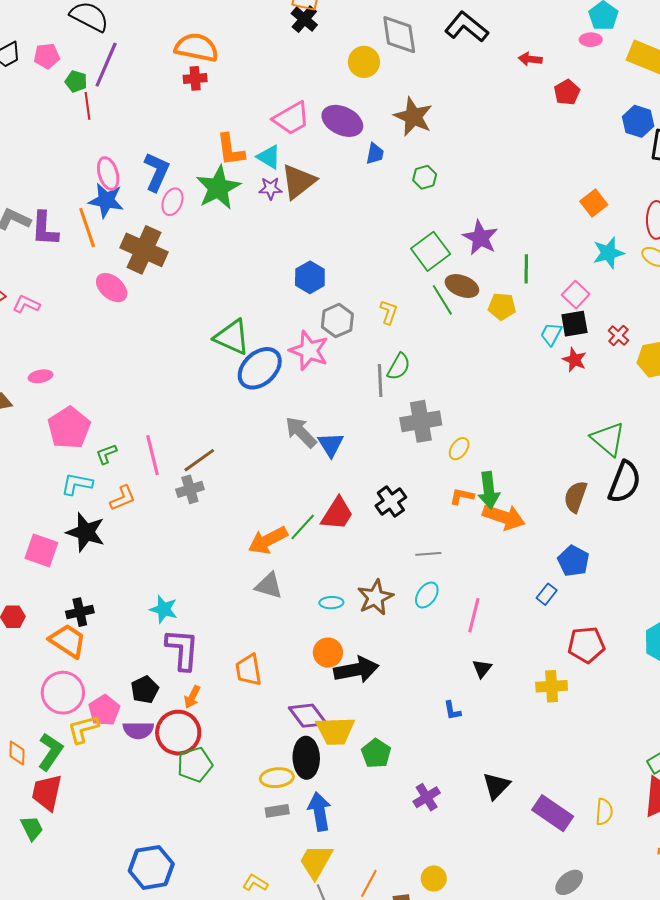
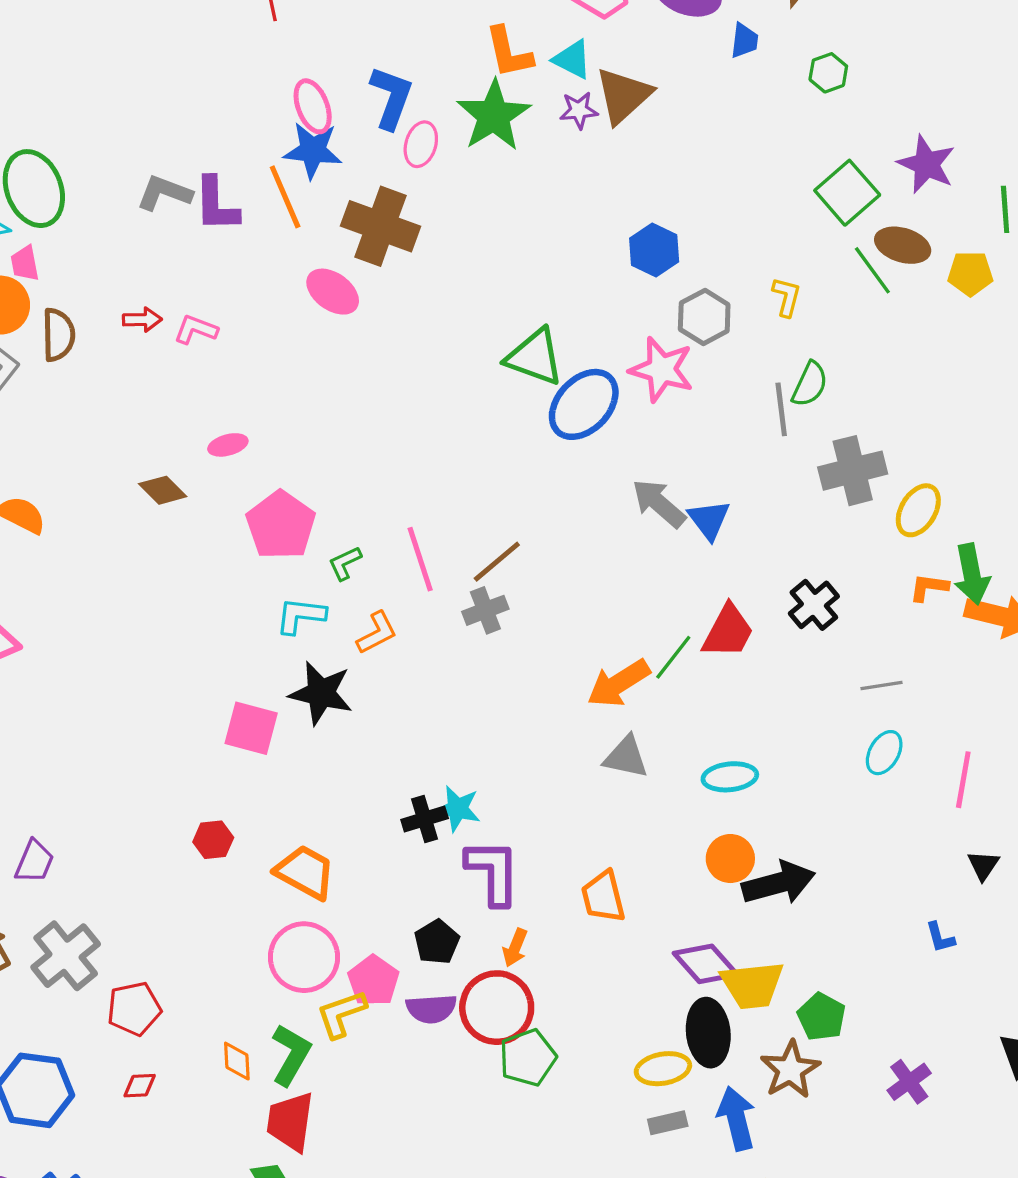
yellow ellipse: (459, 449) -> (918, 510), size x1.4
brown star: (375, 597) -> (790, 1070), moved
cyan ellipse: (331, 603) -> (730, 777), size x1.4
black cross: (80, 612) -> (425, 819), moved

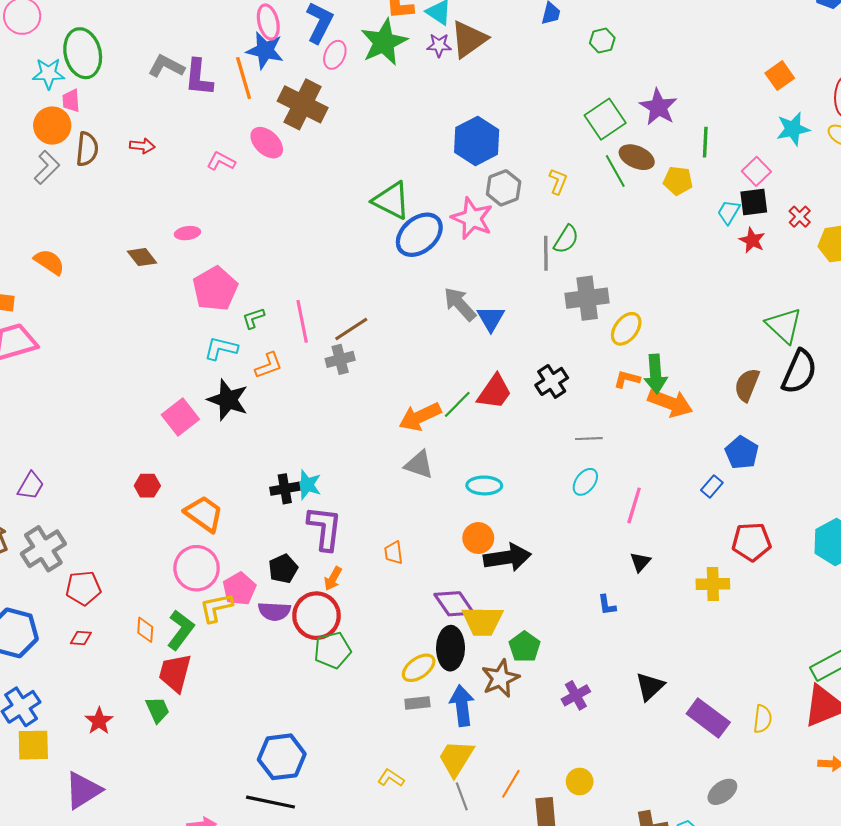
blue hexagon: (654, 250) -> (477, 141), size x1.4
pink L-shape: (196, 330) -> (221, 161), moved
pink square: (251, 728) -> (180, 417), turned 30
orange trapezoid: (603, 897) -> (394, 553), size x0.7
yellow ellipse: (663, 1069) -> (419, 668), turned -32

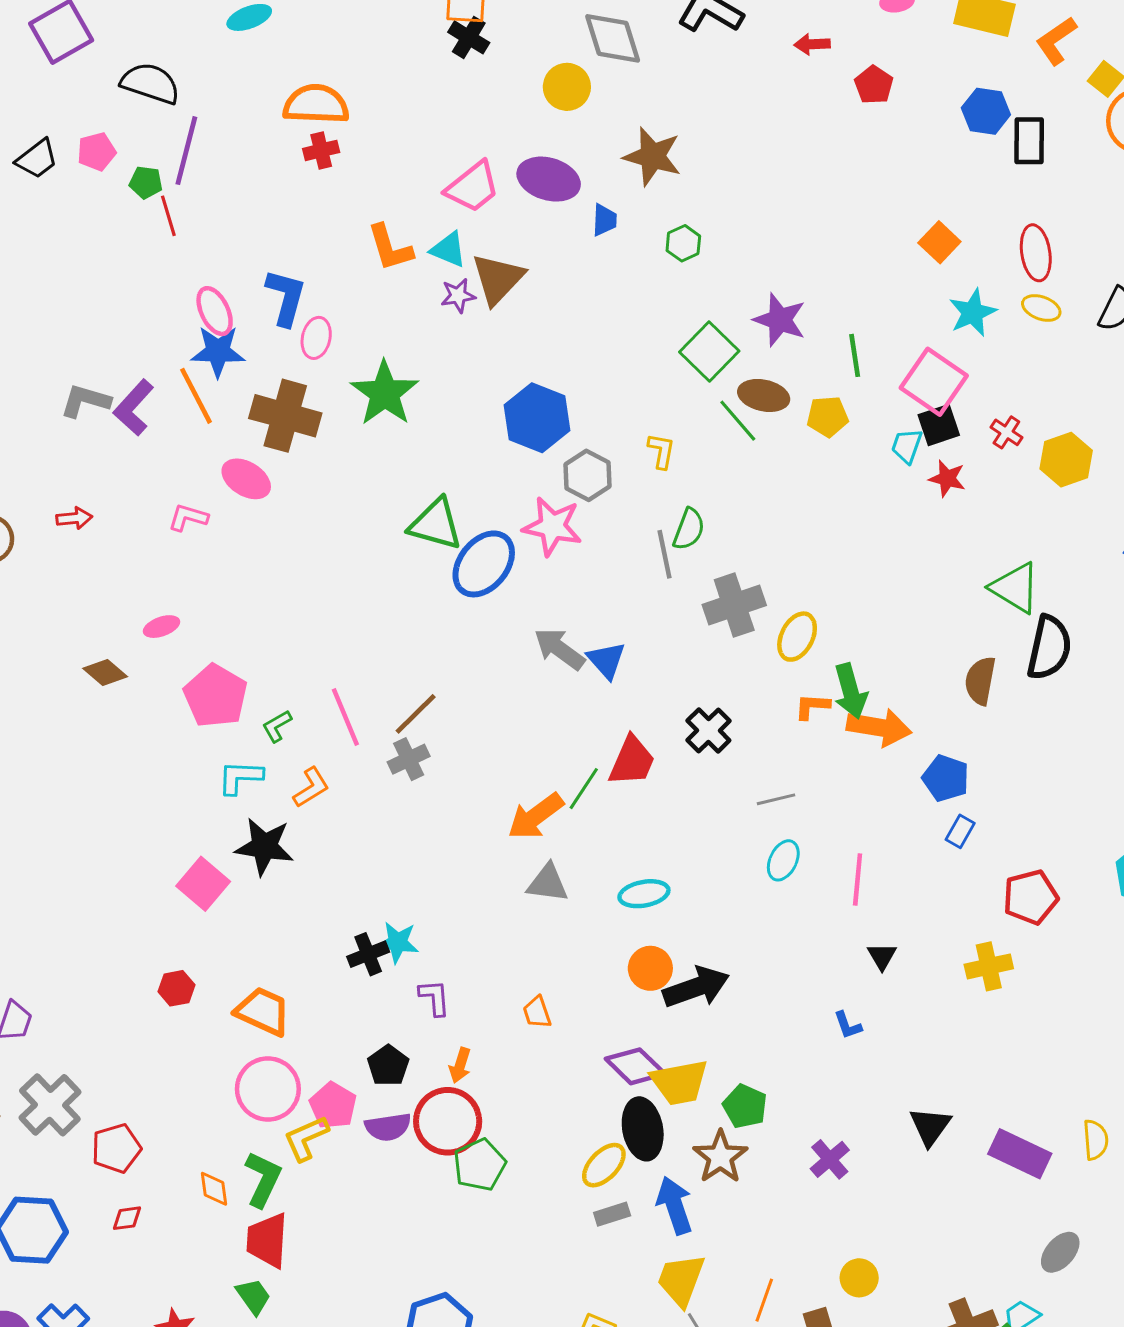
green star: (384, 42) -> (385, 393), moved
purple L-shape: (199, 78) -> (134, 408), turned 48
pink square: (756, 171) -> (934, 382), size x1.6
blue pentagon: (742, 453) -> (946, 778), moved
purple L-shape: (325, 528) -> (435, 998), size x0.6

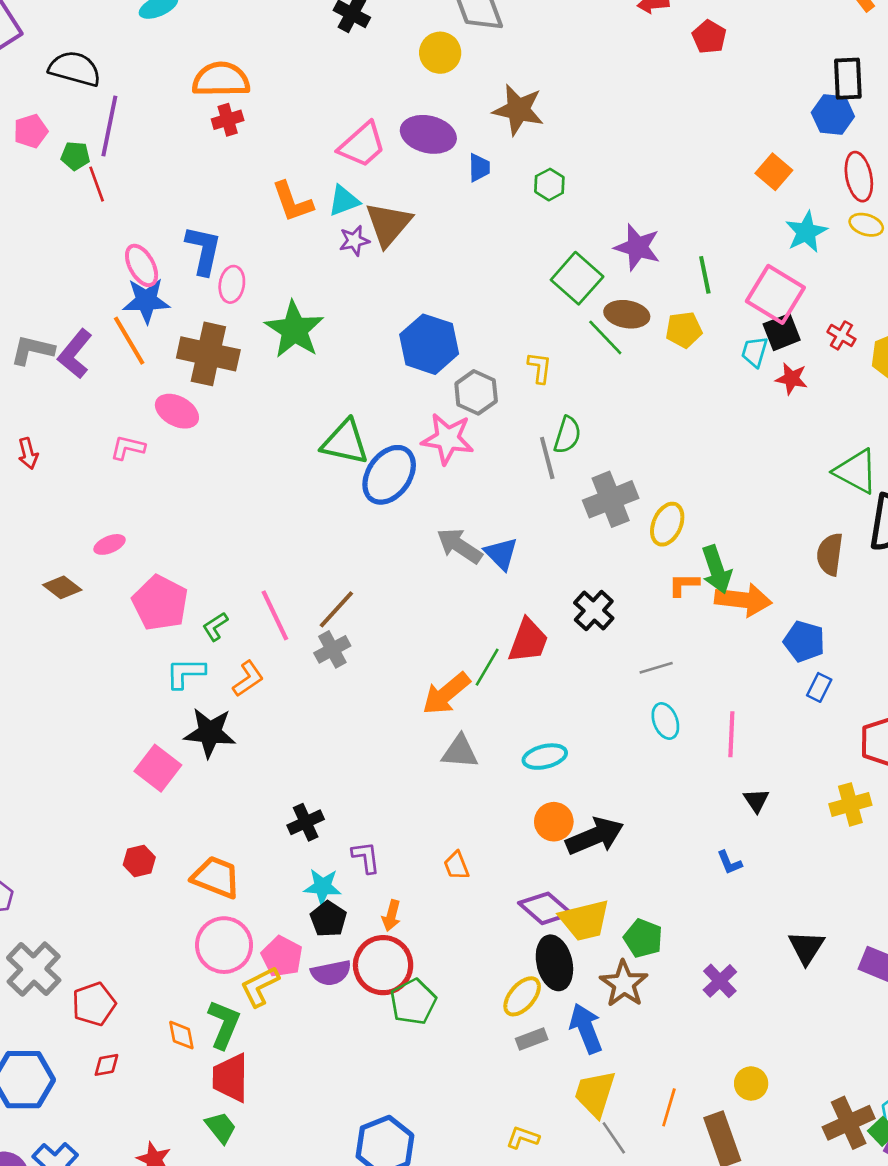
blue hexagon: (986, 111) -> (833, 115), moved
cyan triangle: (448, 250) -> (344, 201), turned -40
red arrow: (74, 518) -> (28, 453), turned 84
cyan ellipse: (783, 860) -> (665, 721), turned -44
cyan star: (398, 942) -> (323, 887), moved

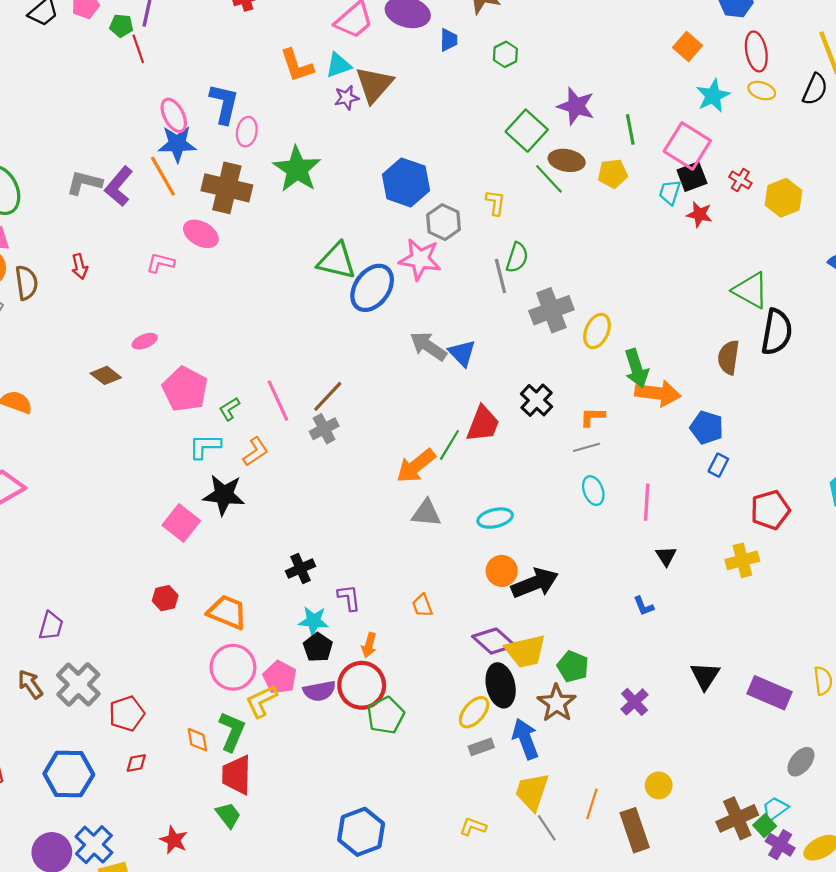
orange L-shape: (684, 585) -> (592, 417), moved

